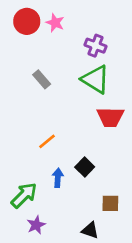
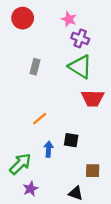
pink star: (55, 23) -> (69, 19), moved
gray rectangle: (42, 79) -> (35, 67), turned 56
black square: (85, 167) -> (71, 140), turned -35

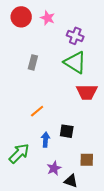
pink star: (69, 19) -> (48, 18), moved
purple star: (31, 189) -> (54, 168), moved

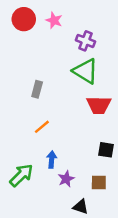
gray rectangle: (33, 62) -> (37, 89), moved
black square: (67, 131) -> (106, 150), moved
purple star: (54, 168) -> (66, 179), moved

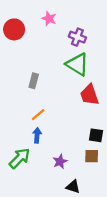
red circle: (24, 19) -> (14, 29), moved
red trapezoid: (99, 105) -> (89, 95), turned 70
blue arrow: (52, 159) -> (37, 135), moved
brown square: (99, 182) -> (92, 156), moved

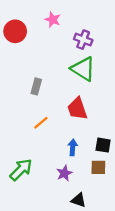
red trapezoid: (89, 95) -> (77, 109), moved
blue arrow: (37, 135) -> (73, 147), moved

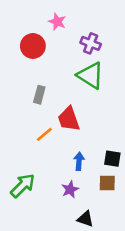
red circle: (15, 31) -> (33, 46), moved
red trapezoid: (77, 109) -> (69, 119), moved

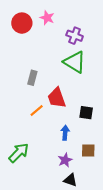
red circle: (33, 46) -> (22, 23), moved
black square: (112, 159) -> (86, 113), moved
purple star: (70, 189) -> (65, 160), moved

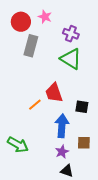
gray rectangle: (32, 78) -> (31, 46), moved, size x1.5
blue arrow: (65, 133) -> (62, 126), size x1.6
green arrow: (19, 153) -> (18, 145), turned 75

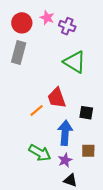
purple cross: (71, 34) -> (67, 26), moved
gray rectangle: (31, 46) -> (19, 52), moved
green arrow: (18, 145) -> (40, 153), moved

